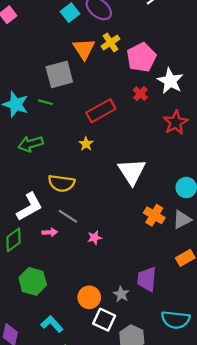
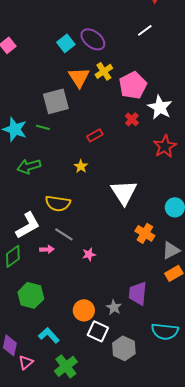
red rectangle: (101, 111) -> (95, 135), size x0.6
gray triangle: (182, 219) -> (171, 250), moved

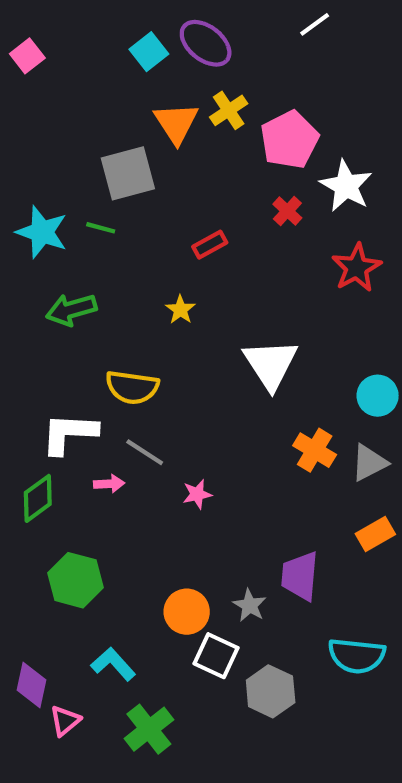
white L-shape: (28, 225) -> (69, 433), turned -148
gray triangle: (171, 250) -> (369, 463), moved

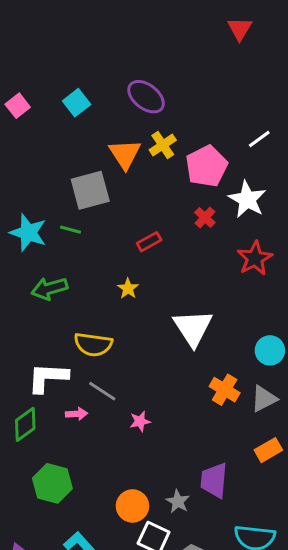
white line: (315, 24) -> (259, 139), moved
cyan square: (149, 52) -> (77, 103), moved

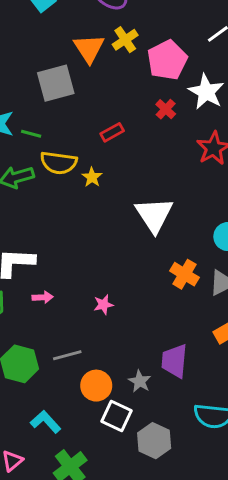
green line: (71, 230) -> (31, 134), moved
yellow semicircle: (93, 344) -> (59, 163), moved
gray line: (102, 391) -> (67, 355), moved, turned -48

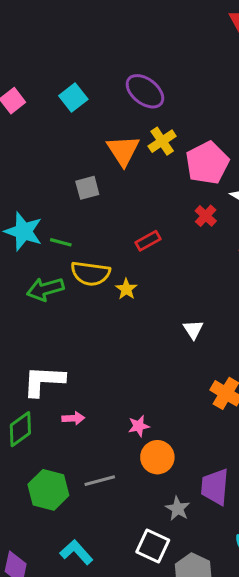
gray square: (56, 83) -> (87, 188), size x0.6
white triangle: (154, 215) -> (193, 330), size x0.5
orange circle: (96, 386) -> (157, 457), moved

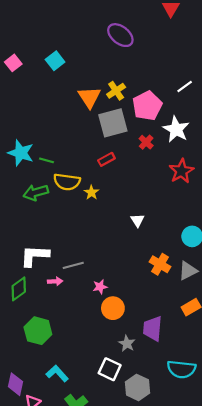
purple ellipse: (145, 91) -> (120, 35), moved
gray square: (87, 188) -> (113, 123), moved, size x1.8
gray line: (100, 481) -> (73, 265), moved

